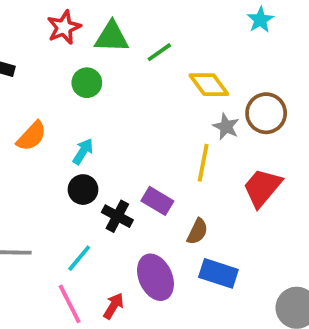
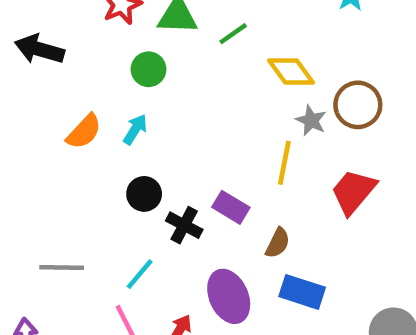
cyan arrow: (83, 151) -> (135, 129), moved

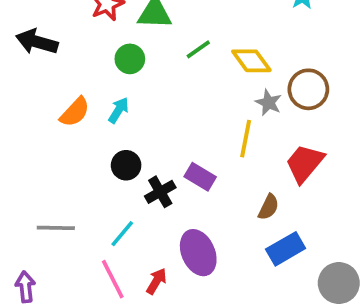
green line: (233, 34) -> (198, 49), moved
black cross: (184, 225) -> (160, 192), turned 32
brown semicircle: (278, 243) -> (269, 207), moved
blue rectangle: (302, 292) -> (286, 249), moved, turned -48

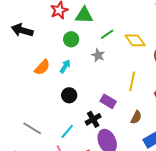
gray star: (269, 103) -> (98, 55), moved
black cross: (160, 192) -> (93, 119), moved
brown semicircle: (269, 207) -> (136, 117), moved
gray line: (56, 228) -> (32, 128), turned 30

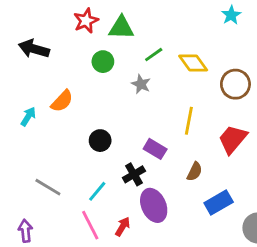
cyan arrow: (65, 66) -> (28, 117), moved

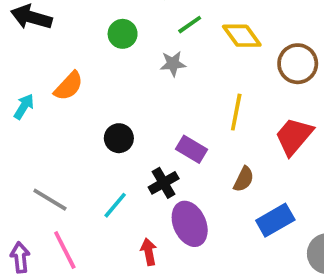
gray star: (141, 84) -> (173, 64), turned -30
pink line: (90, 225) -> (65, 250), moved
red arrow: (123, 227) -> (149, 252), turned -42

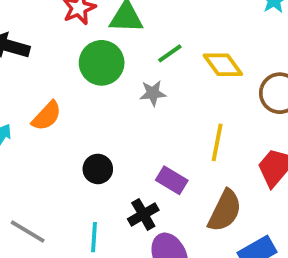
green circle: (123, 34) -> (102, 63), size x1.5
brown semicircle: (244, 179) -> (225, 211), size x1.6
cyan line: (115, 205) -> (94, 237), turned -36

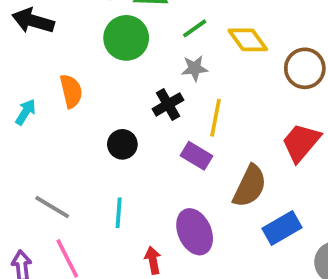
gray star: (153, 93) -> (195, 68), moved
orange semicircle: (47, 116) -> (71, 91), turned -56
yellow line: (217, 142) -> (215, 118), moved
black cross: (143, 214) -> (168, 104), moved

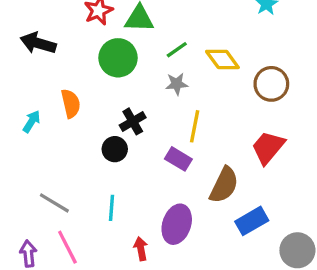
black cross: (168, 104) -> (133, 121), moved
purple ellipse: (195, 232) -> (177, 224), turned 42

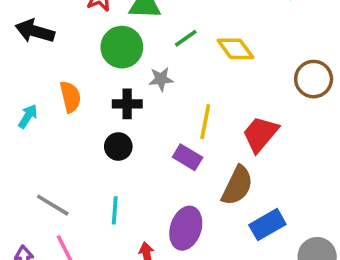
gray star: (177, 84) -> (161, 79), moved
brown circle: (271, 84) -> (314, 79), moved
black cross: (133, 121) -> (127, 104), moved, turned 30
red trapezoid: (268, 148) -> (260, 134), moved

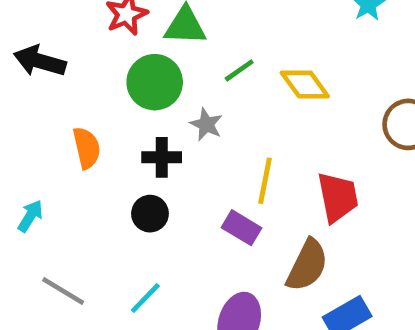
gray star: (161, 79) -> (206, 124), turned 30
cyan arrow: (28, 116) -> (30, 216), moved
red trapezoid: (260, 134) -> (338, 197), turned 129
cyan line: (115, 210) -> (145, 298), turned 40

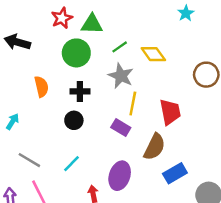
gray star: (206, 124) -> (121, 76), moved, size x1.5

